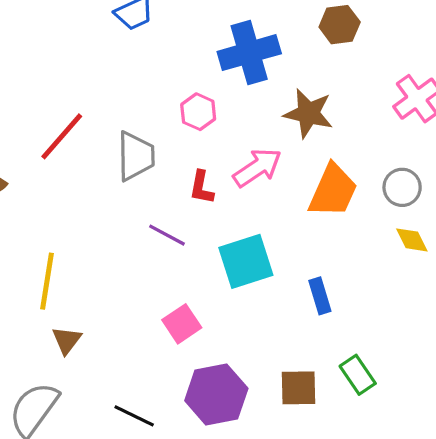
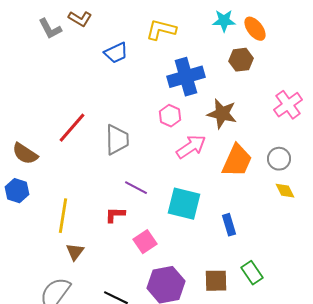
pink hexagon: (198, 112) -> (170, 116), moved
red L-shape: (201, 187) -> (115, 215), moved, turned 80
cyan square: (246, 261) -> (184, 204), turned 32

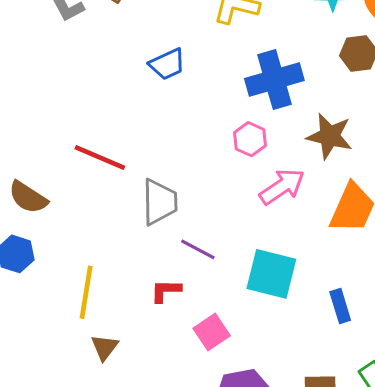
blue trapezoid: (116, 53) -> (167, 64), moved
red line: (72, 128) -> (100, 158), turned 72
gray trapezoid: (117, 140) -> (160, 202), moved

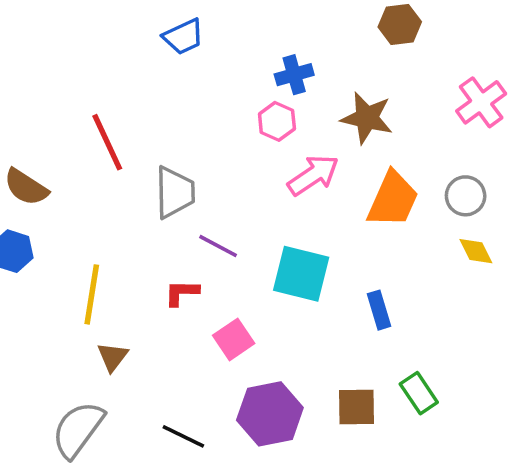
blue cross: (274, 79) -> (294, 75), moved, size x0.6
red line: (100, 158) -> (107, 142), turned 42

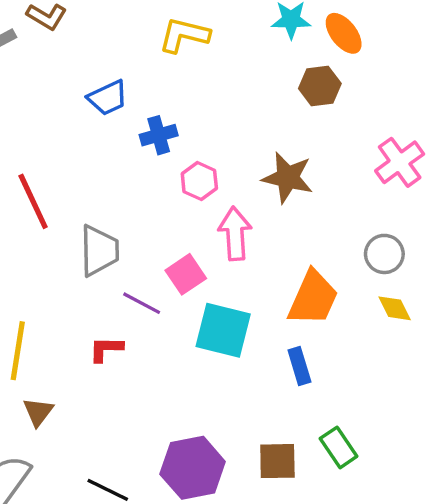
blue cross: (294, 75) -> (159, 135), moved
pink arrow: (313, 175) -> (235, 234), turned -60
orange trapezoid: (393, 199) -> (313, 298), moved
pink square: (234, 339) -> (186, 274), moved

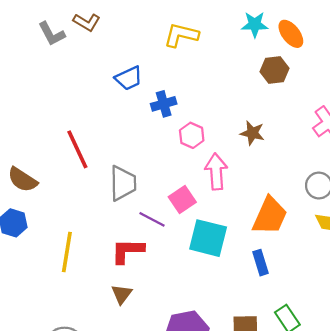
brown star: (288, 178) -> (252, 133), size x0.7
red L-shape: (106, 349) -> (128, 251), size x1.4
brown triangle: (38, 412) -> (122, 294), moved

